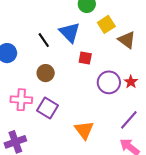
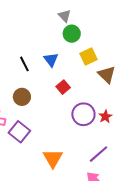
blue triangle: (70, 32) -> (51, 60), size x0.7
red square: (85, 58) -> (63, 87), turned 32

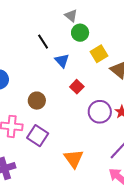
black line: (24, 64) -> (43, 42), moved

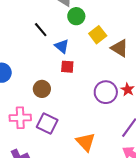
red square: (77, 87) -> (67, 67), moved, turned -32

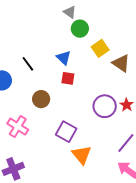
black line: (41, 30) -> (28, 64), moved
pink cross: (20, 118) -> (18, 127), turned 30
purple square: (47, 124) -> (66, 132), moved

